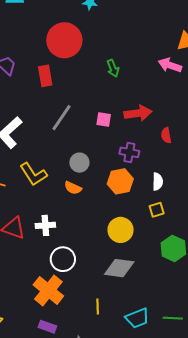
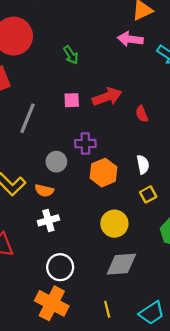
pink square: (104, 119) -> (72, 100), moved
purple cross: (129, 152) -> (85, 144), moved
orange semicircle: (73, 188) -> (44, 191), moved
white cross: (45, 225) -> (48, 220), moved

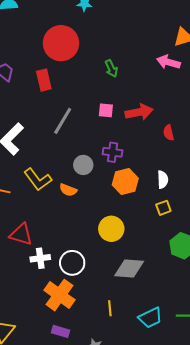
white cross: (48, 220) -> (40, 258), moved
yellow circle: (114, 224) -> (111, 229), moved

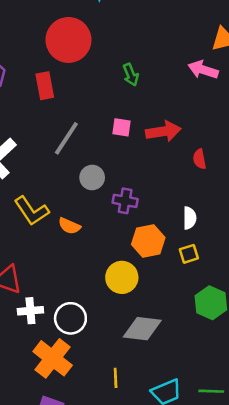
purple cross: (113, 152) -> (125, 201), moved
gray circle: (83, 165) -> (92, 177), moved
orange hexagon: (125, 182) -> (148, 241), moved

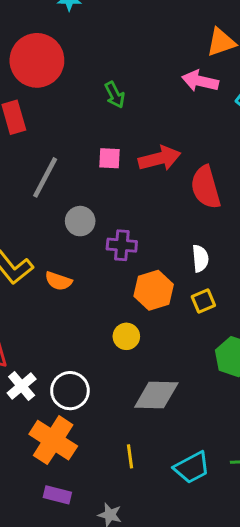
red semicircle: (200, 159) -> (206, 187), size x1.8
yellow circle: (122, 277) -> (126, 336), size x0.7
white cross: (30, 311) -> (22, 386), turned -30

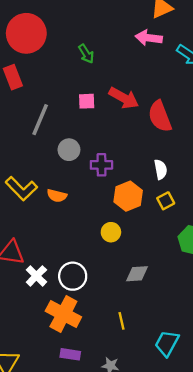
red arrow: (160, 158) -> (124, 98), turned 48
gray diamond: (156, 395) -> (137, 274), size x0.7
cyan trapezoid: (192, 467) -> (167, 343), moved, turned 152

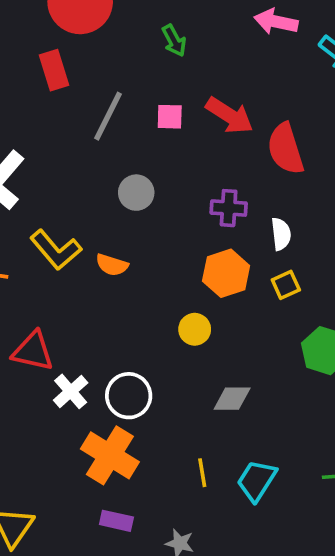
gray line: (40, 120) -> (108, 116), moved
purple cross: (101, 165) -> (229, 208), moved
cyan trapezoid: (167, 343) -> (257, 481), moved

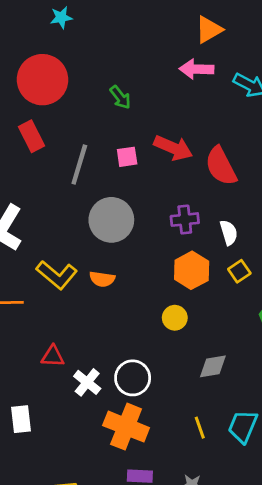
gray circle: (136, 193) -> (111, 220), size x1.6
red triangle: (33, 351) -> (53, 356), size x0.7

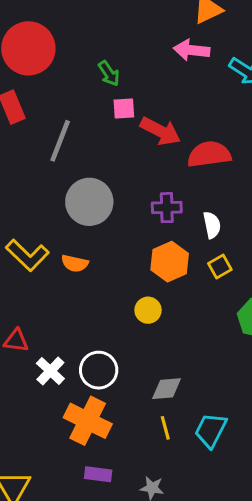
pink square: (127, 157) -> (124, 108), moved
red semicircle: (221, 166) -> (209, 154), turned 105
gray diamond: (213, 366) -> (167, 389), moved

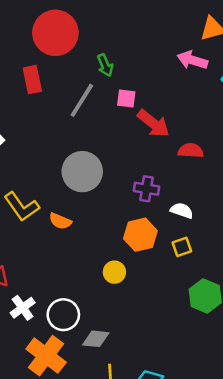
green arrow: (109, 73) -> (105, 65), moved
gray line: (60, 141) -> (82, 100), moved
red semicircle: (209, 154) -> (191, 151), size x0.7
white semicircle: (212, 225) -> (182, 211), turned -70
gray diamond: (167, 389) -> (96, 339), moved

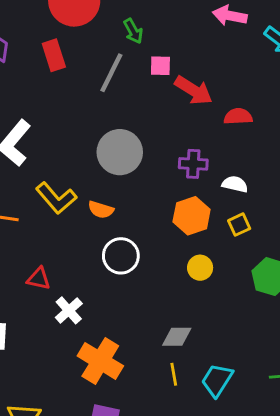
yellow circle: (114, 272) -> (200, 268), moved
white circle: (63, 315) -> (121, 256), moved
gray diamond: (96, 339) -> (177, 337), moved

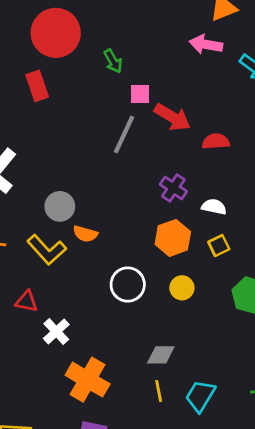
gray line: (111, 73) -> (124, 135), moved
gray circle: (120, 152) -> (60, 206), moved, size x0.7
purple cross: (193, 164) -> (173, 188), turned 32
yellow L-shape: (56, 198) -> (47, 250), moved
white circle: (121, 256) -> (128, 285), moved

